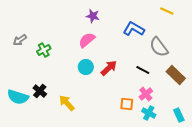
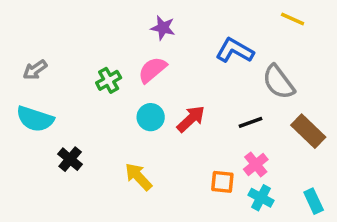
green cross: (44, 50) -> (109, 80), moved
black line: (143, 70) -> (250, 122), turned -48
cyan semicircle: (18, 97) -> (35, 119), moved
yellow arrow: (67, 103) -> (138, 177), moved

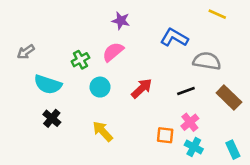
gray semicircle: (279, 82) -> (207, 61), turned 136
cyan circle: (151, 117) -> (100, 87), moved
cyan semicircle: (35, 119) -> (48, 84), moved

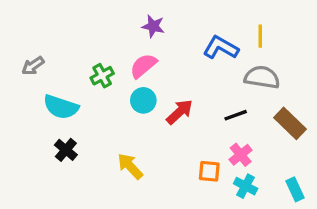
yellow line: (217, 14) -> (260, 36), moved, turned 66
cyan circle: (100, 87) -> (143, 100), moved

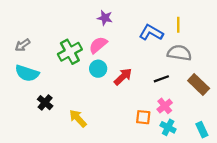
green cross: (102, 76) -> (70, 52), size x1.5
cyan semicircle: (61, 107) -> (27, 73), moved
yellow arrow: (130, 166) -> (78, 118), moved

